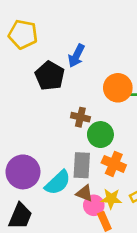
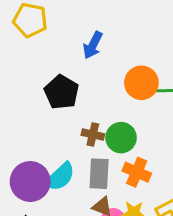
black pentagon: (50, 76) -> (61, 92), moved
brown cross: (80, 117) -> (93, 134), moved
cyan semicircle: (58, 183) -> (60, 177), moved

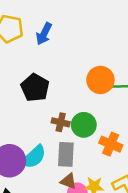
blue arrow: (93, 45) -> (44, 34), moved
orange cross: (137, 172) -> (111, 144), moved

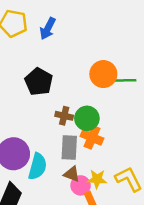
orange cross: (111, 144) -> (92, 137), moved
cyan semicircle: (34, 157) -> (38, 166), moved, turned -32

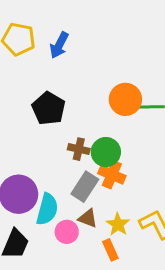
gray rectangle: (69, 147) -> (85, 187), turned 30
yellow star: (97, 179) -> (118, 224), turned 30
pink circle: (81, 185) -> (67, 232), moved

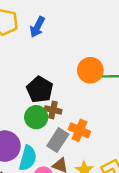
black pentagon: (49, 108) -> (40, 90), moved
green circle: (106, 152) -> (36, 117), moved

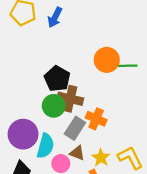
brown cross: (53, 110) -> (70, 99), size x1.5

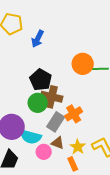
blue arrow: (55, 17) -> (38, 39), moved
orange cross: (96, 119) -> (74, 114), turned 36
cyan semicircle: (45, 146) -> (31, 137), turned 90

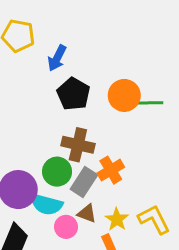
black pentagon: (41, 80) -> (73, 94), moved
green circle: (38, 103) -> (57, 172), moved

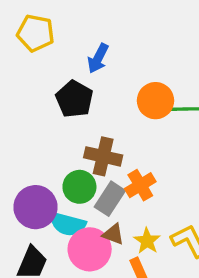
blue arrow: (57, 58) -> (98, 58), moved
black pentagon: (73, 94) -> (74, 99), moved
pink circle: (66, 227) -> (90, 249), size x1.6

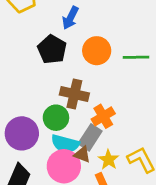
orange circle: (155, 101) -> (97, 51), moved
gray rectangle: (110, 199) -> (90, 137), moved
cyan semicircle: (68, 224) -> (65, 144), moved

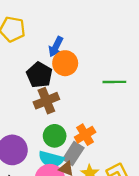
orange circle: (97, 51) -> (65, 63), moved
brown cross: (74, 94) -> (46, 101), moved, turned -35
green circle: (56, 118) -> (55, 136), moved

